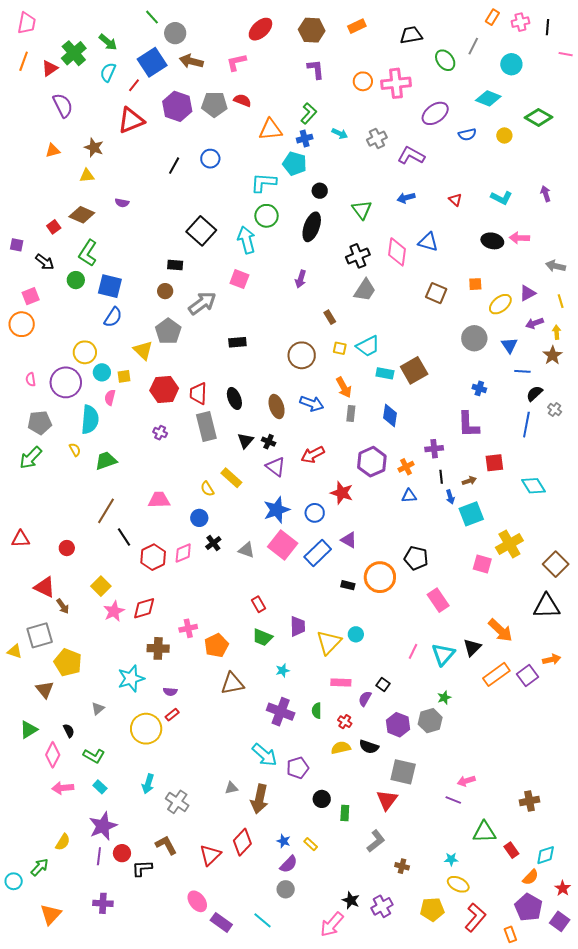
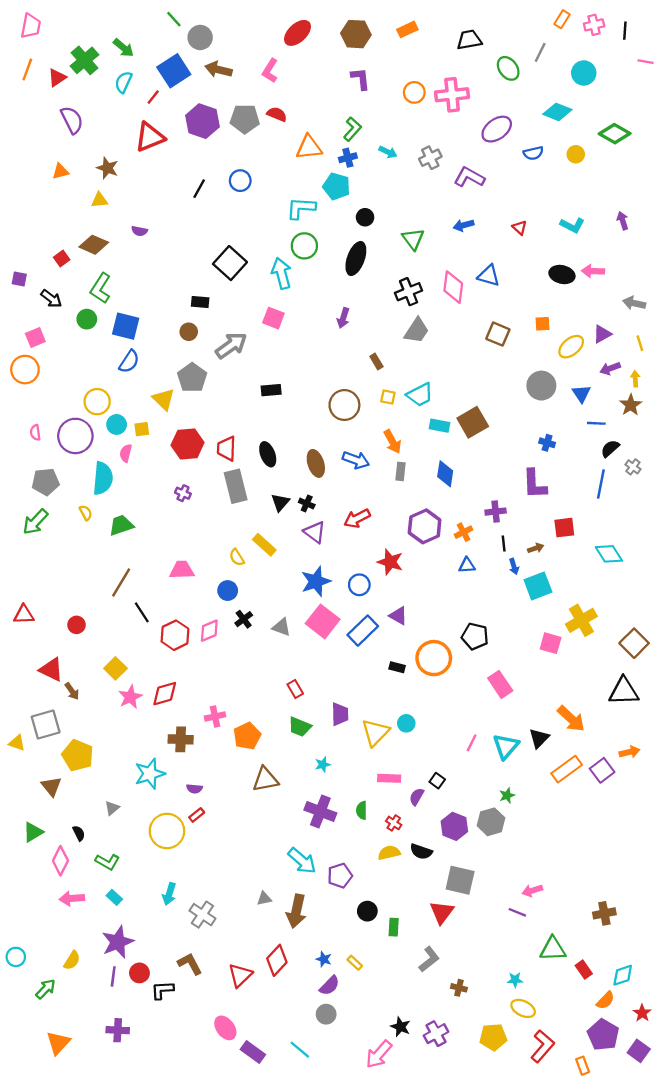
pink L-shape: (236, 62) -> (270, 71), turned -45
cyan circle: (14, 881) -> (16, 957), moved

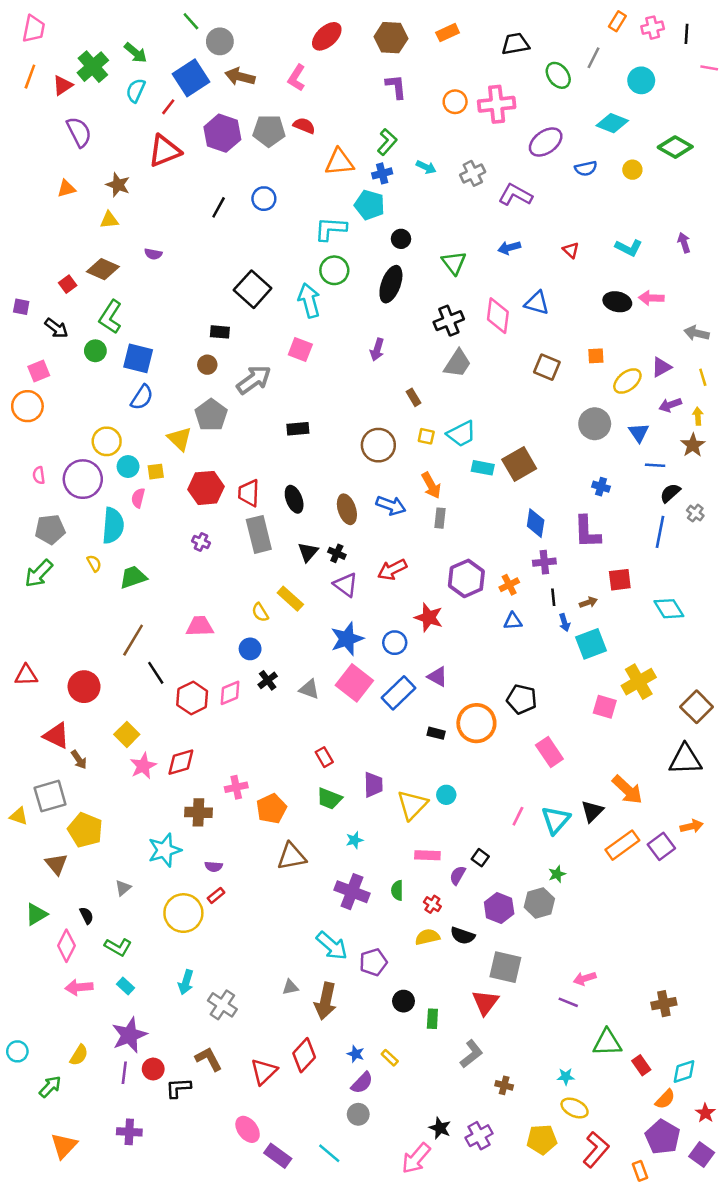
blue diamond: (445, 474) -> (536, 523), moved
red circle: (76, 625) -> (84, 687), size x1.6

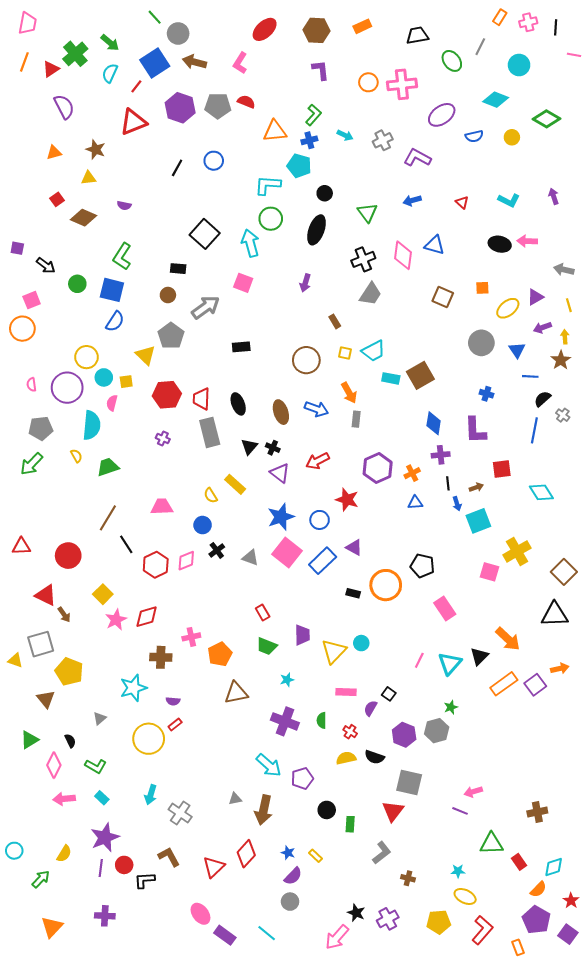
red square: (68, 284) -> (57, 199), moved
green L-shape: (110, 317) -> (122, 256), moved

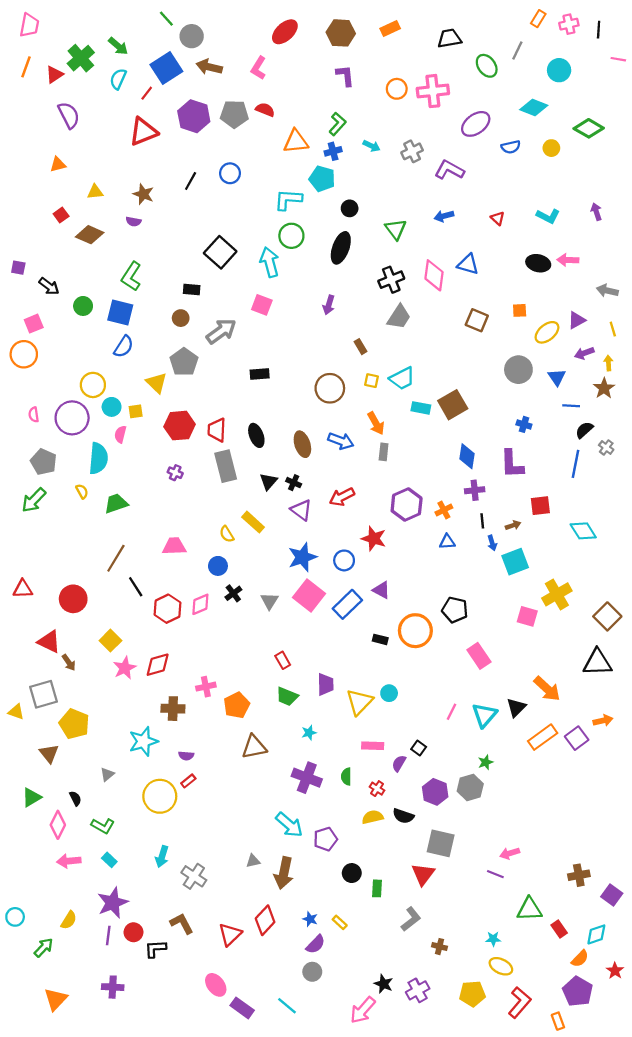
brown star: (96, 149) -> (143, 194), moved
gray pentagon: (41, 428) -> (44, 462), turned 30
gray triangle: (250, 558) -> (269, 601), turned 42
purple square: (568, 934) -> (612, 895), moved

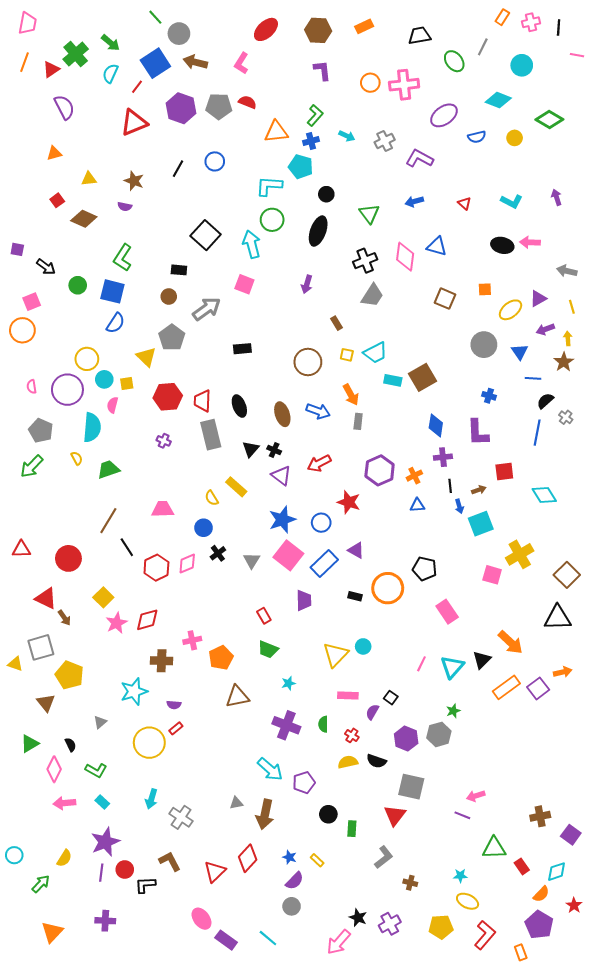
purple trapezoid: (325, 684) -> (304, 600), moved

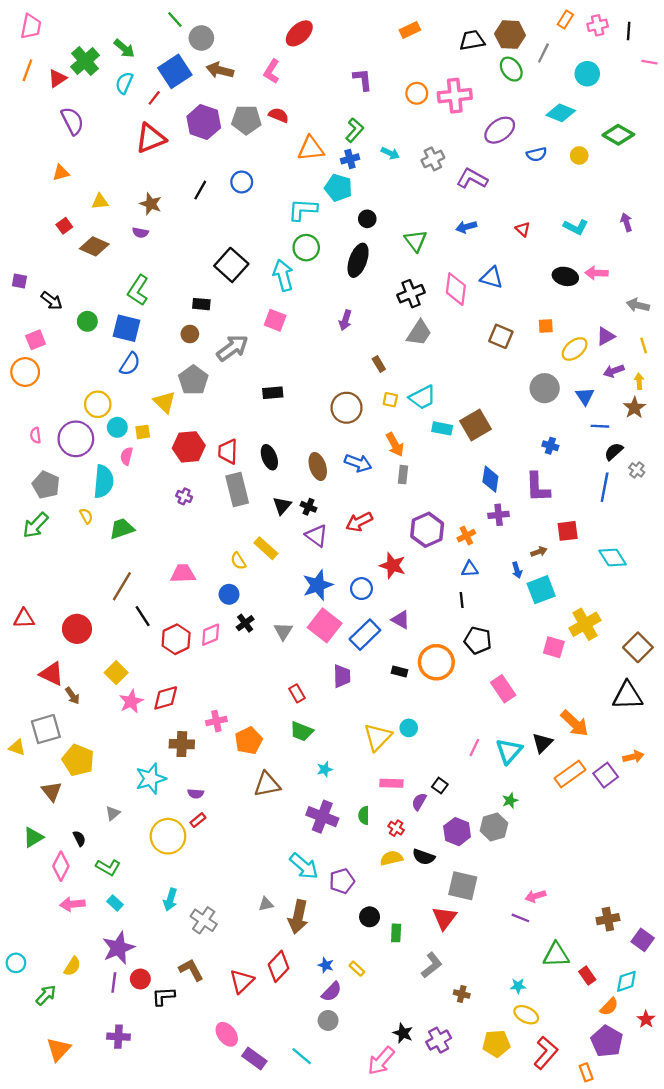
brown hexagon: (318, 30) -> (510, 35), moved
black line: (450, 486) -> (462, 600), moved

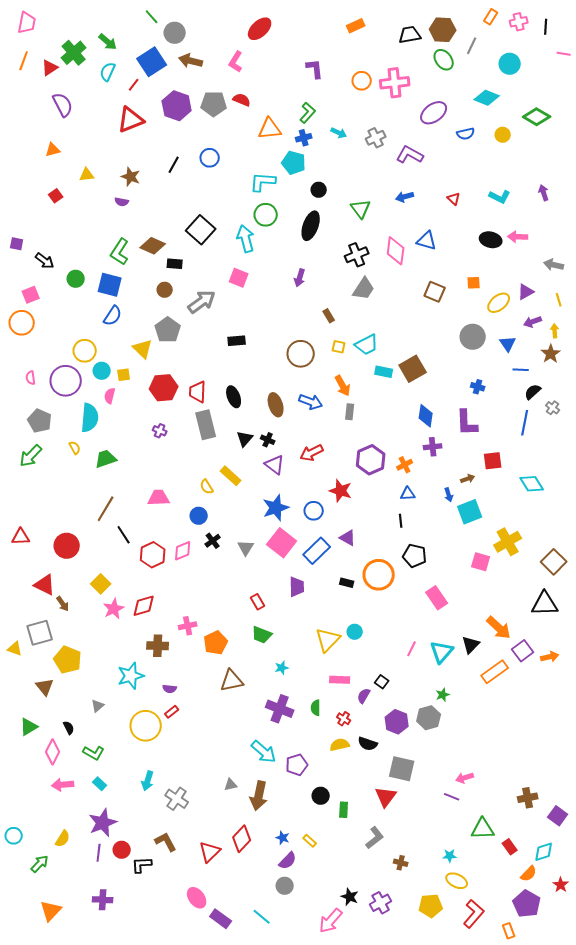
brown diamond: (94, 246) -> (153, 246), moved
purple square: (606, 775) -> (523, 651), moved

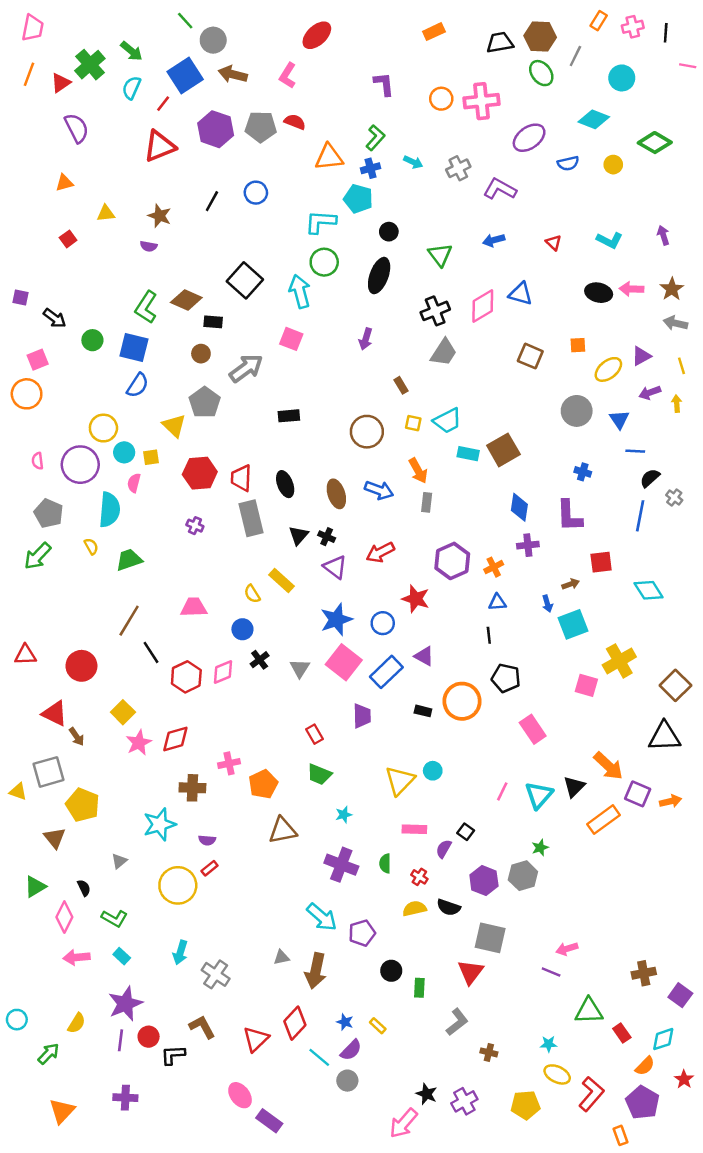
pink diamond: (396, 251) -> (483, 306), turned 52
brown star: (551, 354) -> (672, 289), moved
purple square: (523, 651) -> (638, 794), turned -30
red L-shape: (474, 914) -> (591, 1094), moved
cyan line: (262, 917) -> (319, 1057), moved

